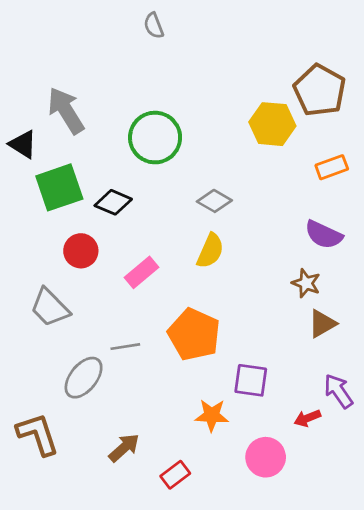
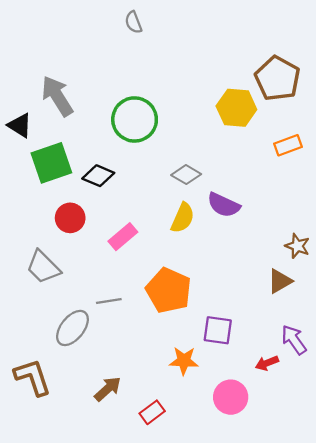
purple semicircle: (324, 235) -> (224, 205), moved
brown star: (306, 283) -> (297, 246), moved

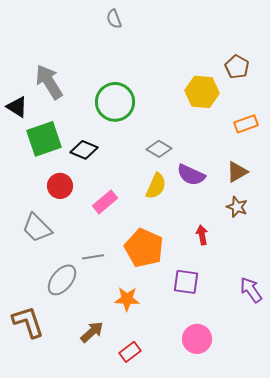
brown pentagon: (277, 78) -> (237, 67), size x0.6
brown star: (297, 246) -> (237, 207), moved
brown triangle: (280, 281) -> (237, 172), moved
orange star: (184, 361) -> (127, 299), moved
red arrow: (267, 363) -> (202, 235), moved, turned 102

